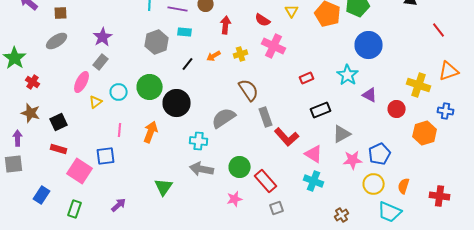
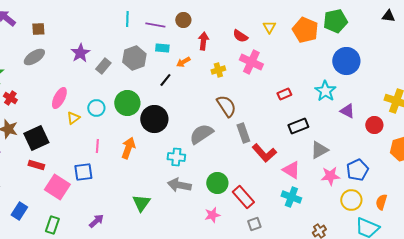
orange arrow: (214, 56) -> (183, 62), moved
gray rectangle: (101, 62) -> (103, 66), moved
black square: (59, 122) -> (36, 138), size x1.4

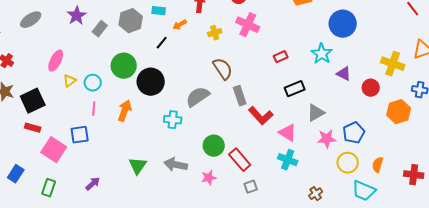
cyan circle: (96, 108) -> (93, 83), moved
gray arrow: (179, 185) -> (176, 165), moved

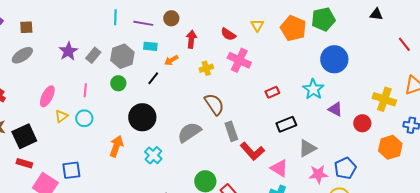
gray rectangle: (100, 29) -> (93, 55), moved
green circle: (124, 66) -> (118, 83), moved, size x0.6
pink line: (94, 109) -> (85, 90), moved
cyan cross: (173, 120) -> (153, 155), moved, turned 36

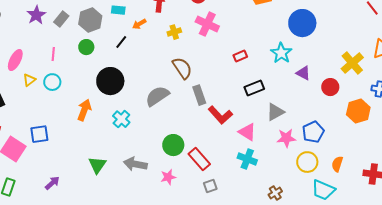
yellow cross: (384, 99) -> (352, 63), turned 30

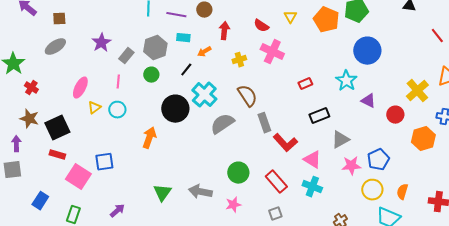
gray rectangle: (61, 19) -> (126, 56), moved
cyan cross: (121, 119) -> (204, 95), moved, size x1.4
red rectangle: (199, 159) -> (276, 182), moved

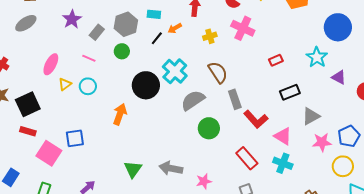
black line: (186, 70) -> (157, 38), moved
pink line: (118, 82) -> (89, 58), turned -72
green circle: (238, 173) -> (209, 128), moved

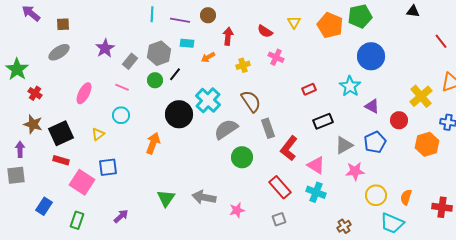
pink cross: (243, 28) -> (276, 57), size x0.7
black line: (157, 38) -> (175, 74), moved
yellow triangle: (65, 84) -> (98, 134), moved
red L-shape: (256, 119) -> (289, 148), turned 80
blue pentagon: (349, 136) -> (375, 142), moved

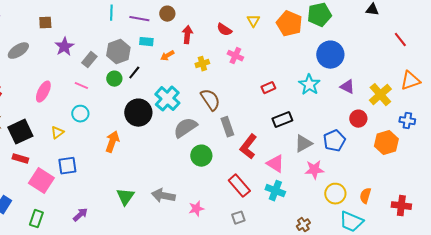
brown square: (63, 24) -> (45, 23), moved
purple triangle: (372, 106) -> (347, 87), moved

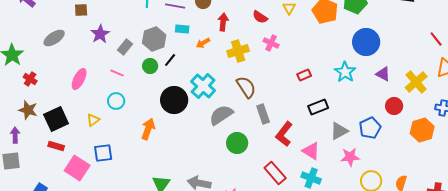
red line: (400, 40) -> (436, 39), moved
yellow cross: (202, 64) -> (238, 51), size x1.5

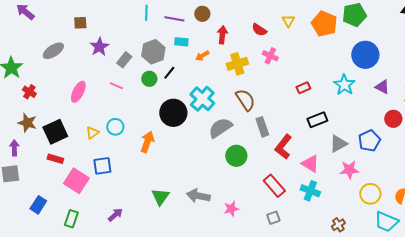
cyan circle: (116, 101) -> (115, 127), moved

